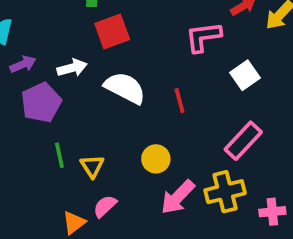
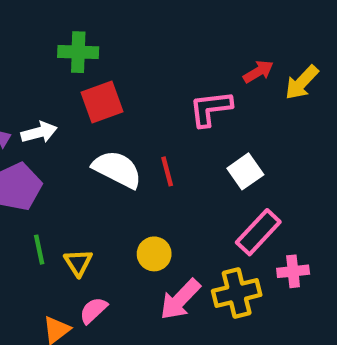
white arrow: (72, 68) -> (39, 132), moved
white square: (245, 75) -> (245, 171), moved
red line: (180, 101) -> (167, 171), moved
pink cross: (272, 212) -> (293, 271), moved

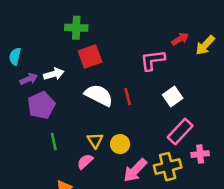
yellow triangle: (78, 263) -> (95, 140), moved
pink semicircle: (93, 310) -> (85, 162), moved

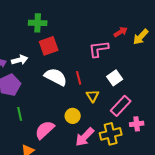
yellow triangle: (95, 140) -> (93, 96), moved
pink semicircle: (85, 162) -> (45, 130), size x1.5

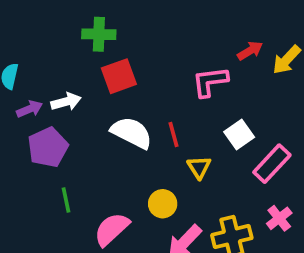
pink rectangle: (121, 106) -> (272, 164), moved
pink cross: (137, 124) -> (279, 218), turned -32

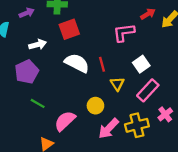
purple arrow: (30, 109) -> (27, 13), moved
pink rectangle: (272, 164) -> (148, 90), moved
green line: (66, 200) -> (38, 103), turned -48

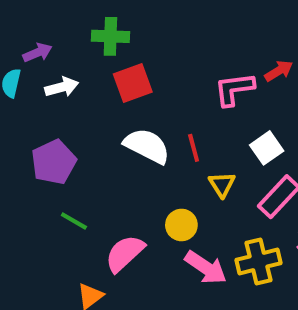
purple arrow: (27, 13) -> (37, 53), moved
red arrow: (148, 14) -> (279, 71), moved
white arrow: (38, 45) -> (62, 87), moved
pink arrow: (109, 129) -> (206, 268), turned -100

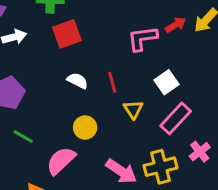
white semicircle: (147, 146) -> (78, 81), size x0.6
yellow circle: (181, 225) -> (85, 127), moved

